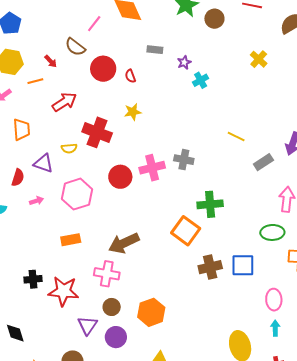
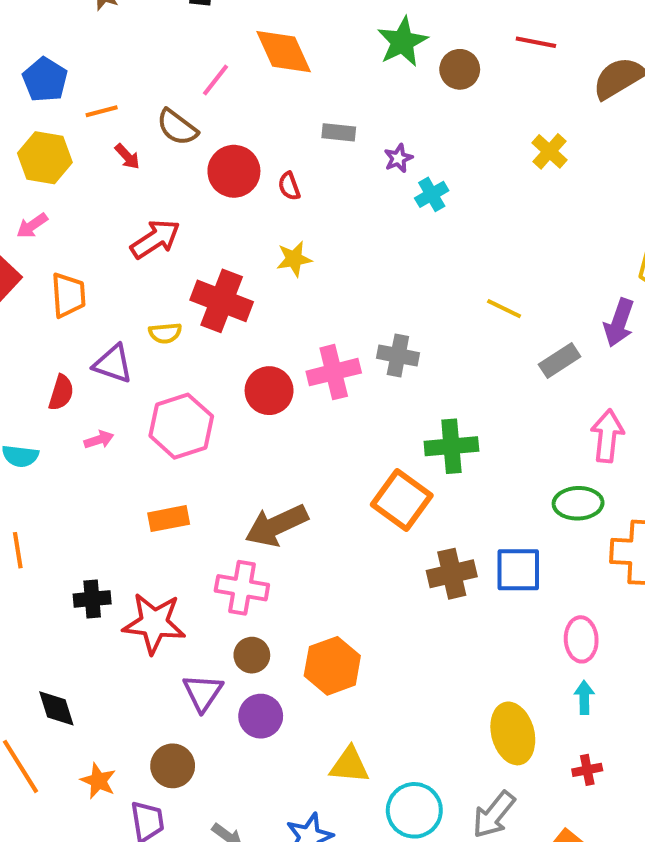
orange line: (35, 81) -> (102, 111), moved

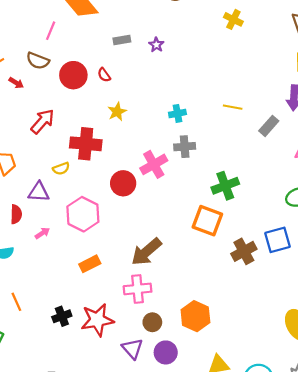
cyan cross: (432, 194) -> (177, 113), moved, turned 35

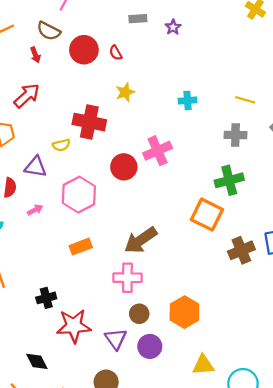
red arrow: (16, 83) -> (35, 55), moved, turned 32
red arrow: (43, 121) -> (27, 96), moved
gray cross: (185, 147) -> (235, 135), moved
red star: (97, 320) -> (74, 326), moved

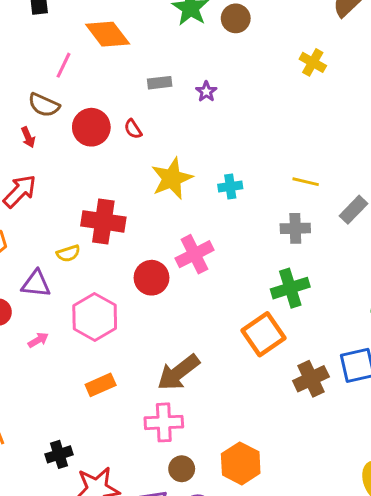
yellow star: (125, 92) -> (172, 178), moved, size x1.6
orange square: (207, 215) -> (264, 334), turned 32

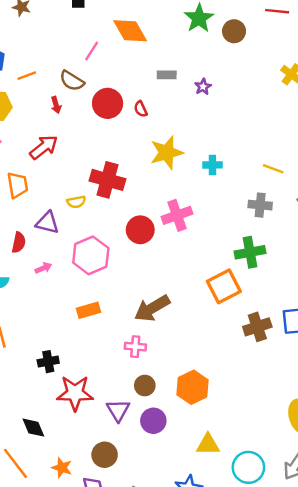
pink cross: (164, 422) -> (135, 347), size x0.7

